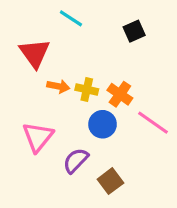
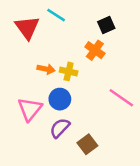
red triangle: (35, 53) -> (27, 28), moved
orange cross: (120, 94) -> (95, 50), moved
blue circle: (103, 124) -> (60, 99), moved

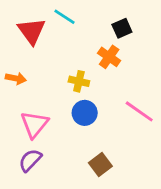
orange arrow: (46, 69) -> (16, 78), moved
blue circle: (60, 99) -> (85, 113), moved
purple semicircle: (60, 128) -> (30, 160), moved

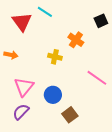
black square: (122, 28) -> (101, 21), moved
blue circle: (85, 113) -> (53, 95), moved

